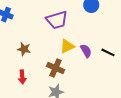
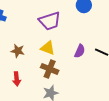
yellow triangle: (67, 46) -> (48, 48), moved, turned 49
purple semicircle: (86, 51) -> (80, 51), turned 56

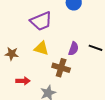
brown cross: (50, 69) -> (61, 68), moved
red arrow: (17, 79) -> (23, 81), moved, turned -80

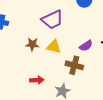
purple semicircle: (74, 49) -> (86, 46), turned 40
brown star: (12, 54) -> (32, 44), moved

